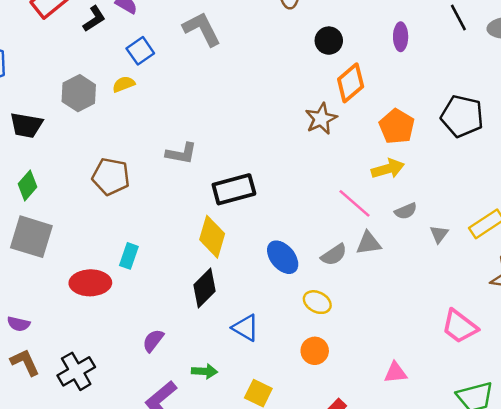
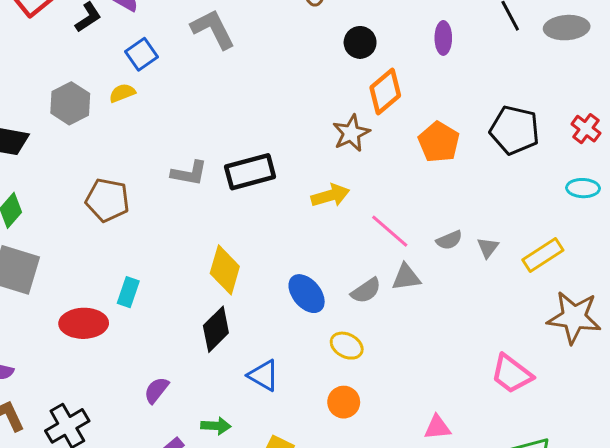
yellow arrow: (388, 169) -> (330, 196), moved
black rectangle: (234, 189) -> (250, 172), moved
gray triangle: (439, 234) -> (488, 248), moved

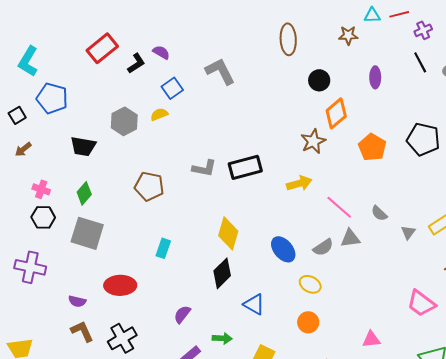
gray semicircle: (449, 240) -> (379, 213), turned 66
gray triangle: (488, 248) -> (408, 232), moved
red ellipse: (84, 323) -> (120, 285), moved

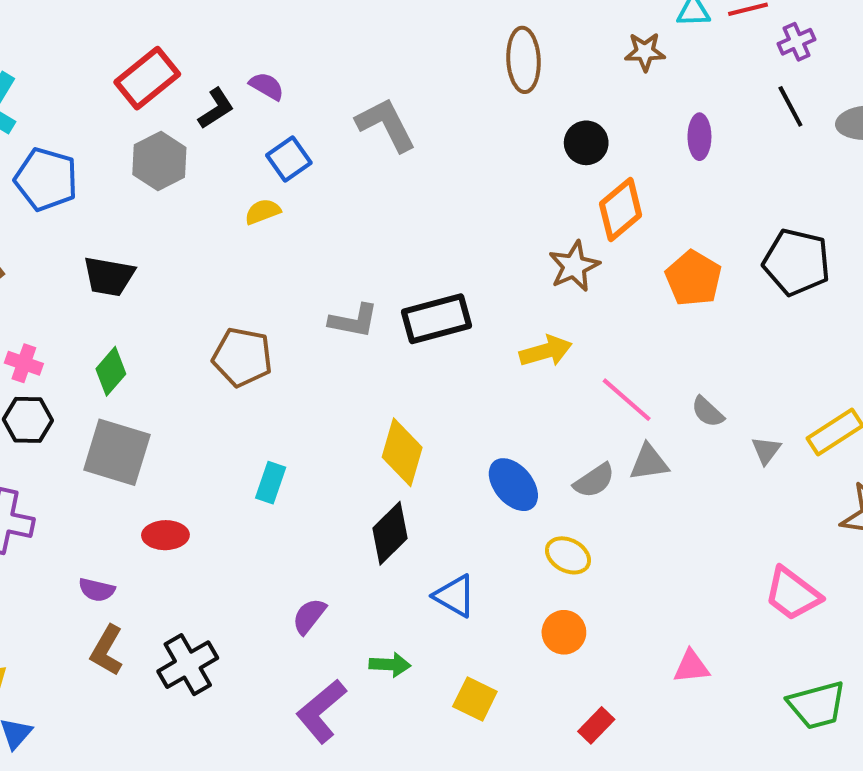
gray hexagon: (124, 121) -> (159, 161), moved
red ellipse: (120, 285) -> (165, 535), moved, size x0.7
brown L-shape: (82, 331) -> (107, 650), turned -125

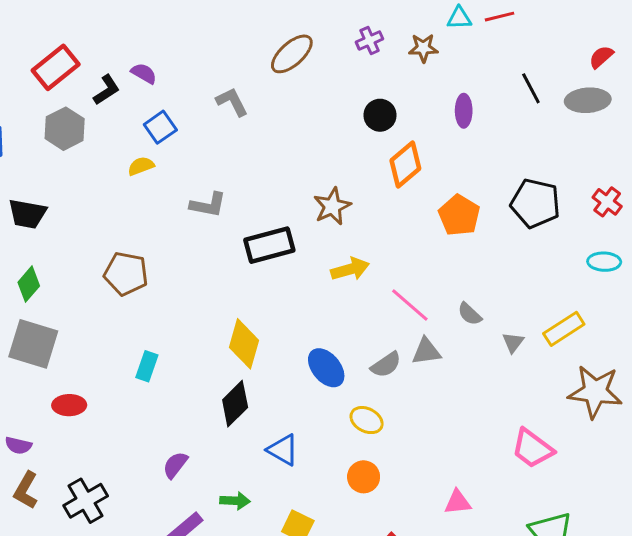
purple cross: (797, 42) -> (370, 40), moved
brown ellipse: (523, 60) -> (292, 54), moved, turned 51
gray L-shape: (386, 125) -> (232, 102), size x0.7
brown star: (574, 266) -> (332, 206), moved
gray L-shape: (354, 321) -> (208, 205), moved

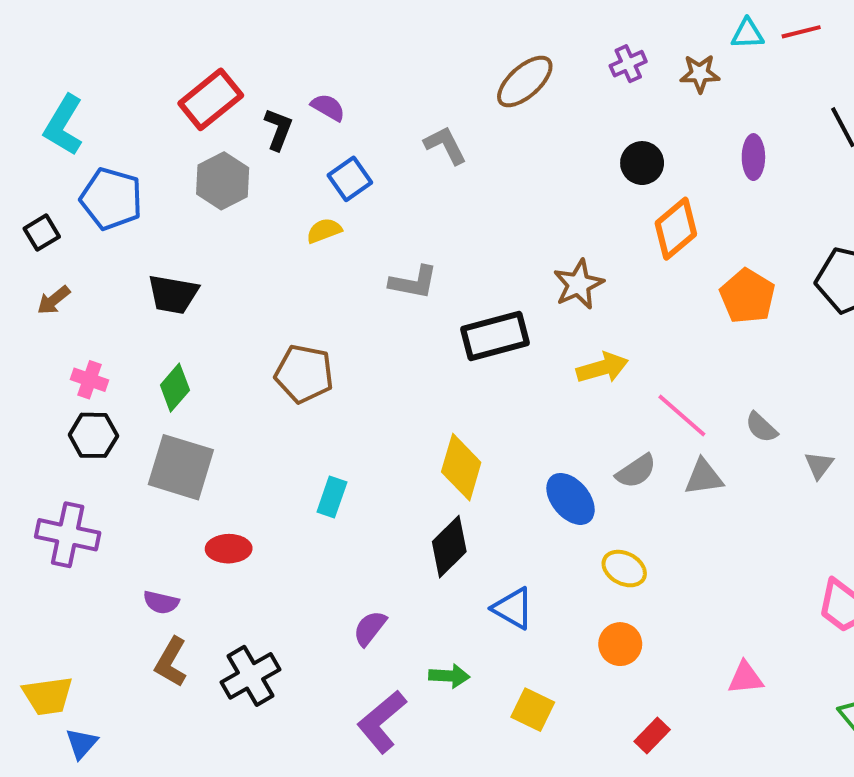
black L-shape: (107, 90) -> (278, 129), turned -36
gray semicircle: (386, 365) -> (636, 471), moved

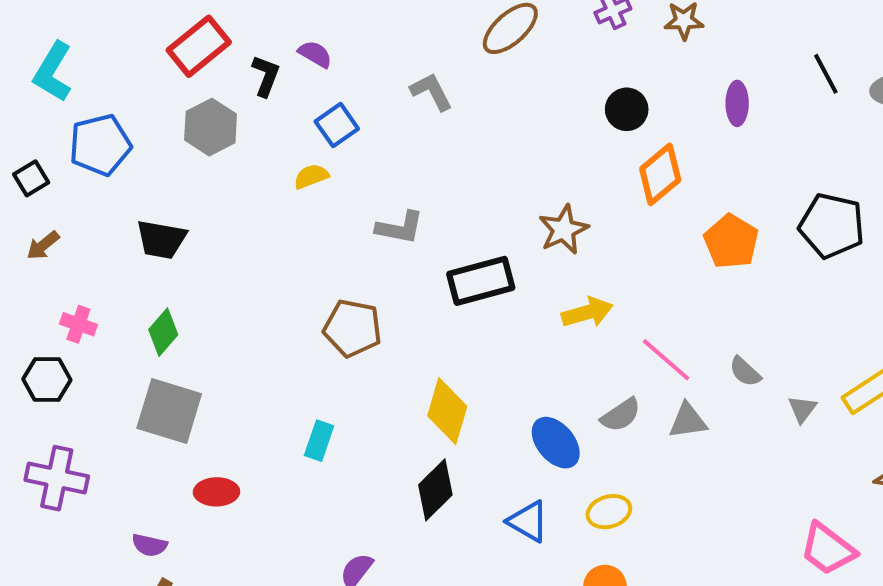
blue pentagon: (111, 199) -> (100, 145), turned -30
brown pentagon: (304, 374) -> (353, 328), moved
black hexagon: (93, 435) -> (47, 379), moved
yellow ellipse: (624, 569) -> (609, 512), turned -45
blue triangle: (513, 608) -> (528, 521), moved

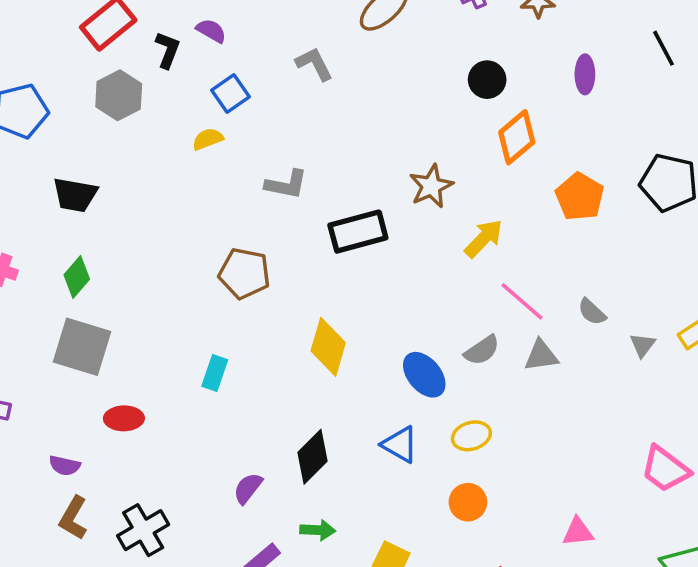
yellow arrow: (587, 312) -> (484, 239), moved, turned -30
black diamond: (435, 490) -> (313, 457), moved

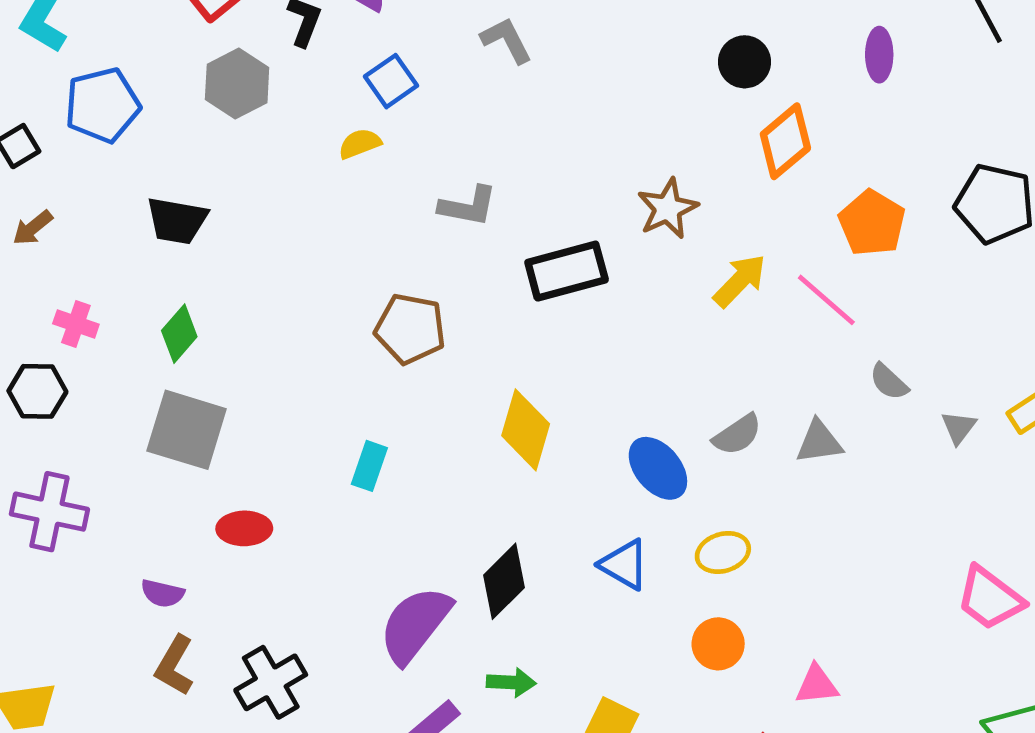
pink line: (522, 301) -> (826, 300), moved
purple semicircle: (248, 488) -> (415, 625), size x1.8
pink triangle: (578, 532) -> (817, 685), moved

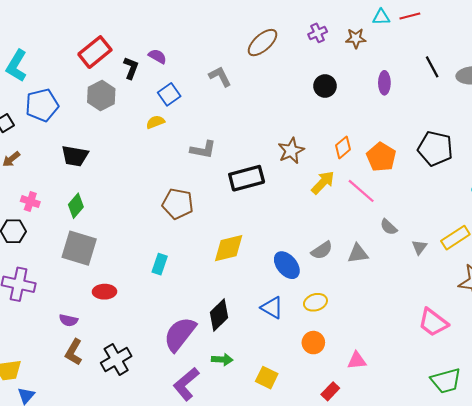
orange diamond: (785, 141) -> (343, 147), moved, size x0.7
yellow diamond: (526, 430) -> (229, 248), turned 60

